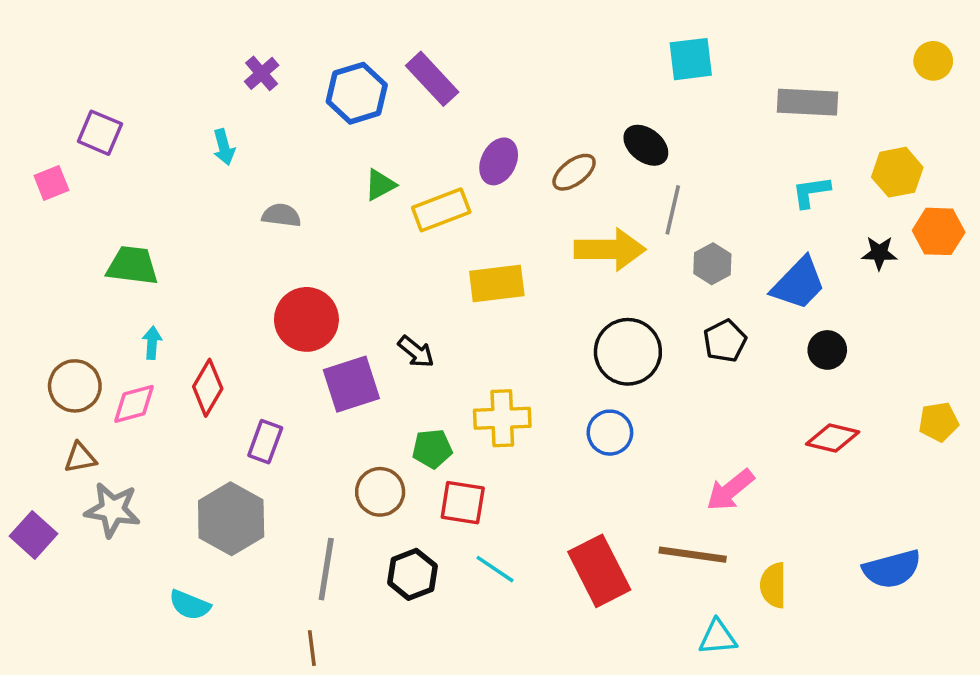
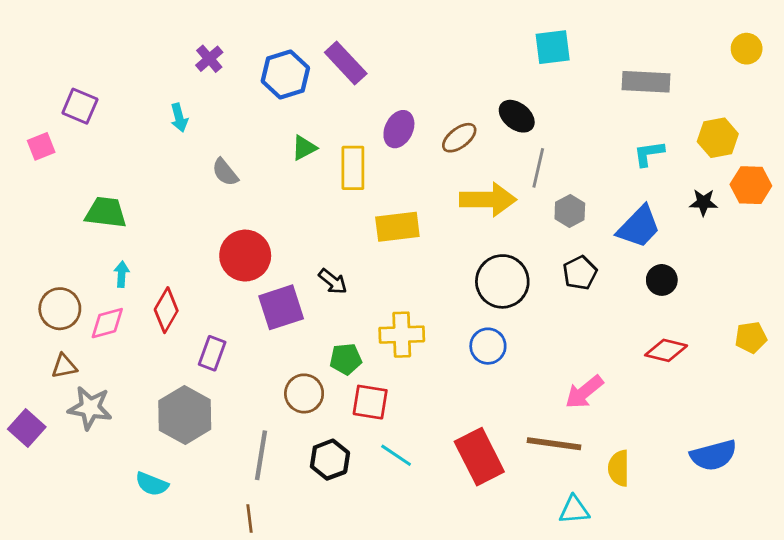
yellow rectangle: (441, 210) -> (353, 168), turned -69
gray semicircle: (281, 215) -> (225, 172), turned -136

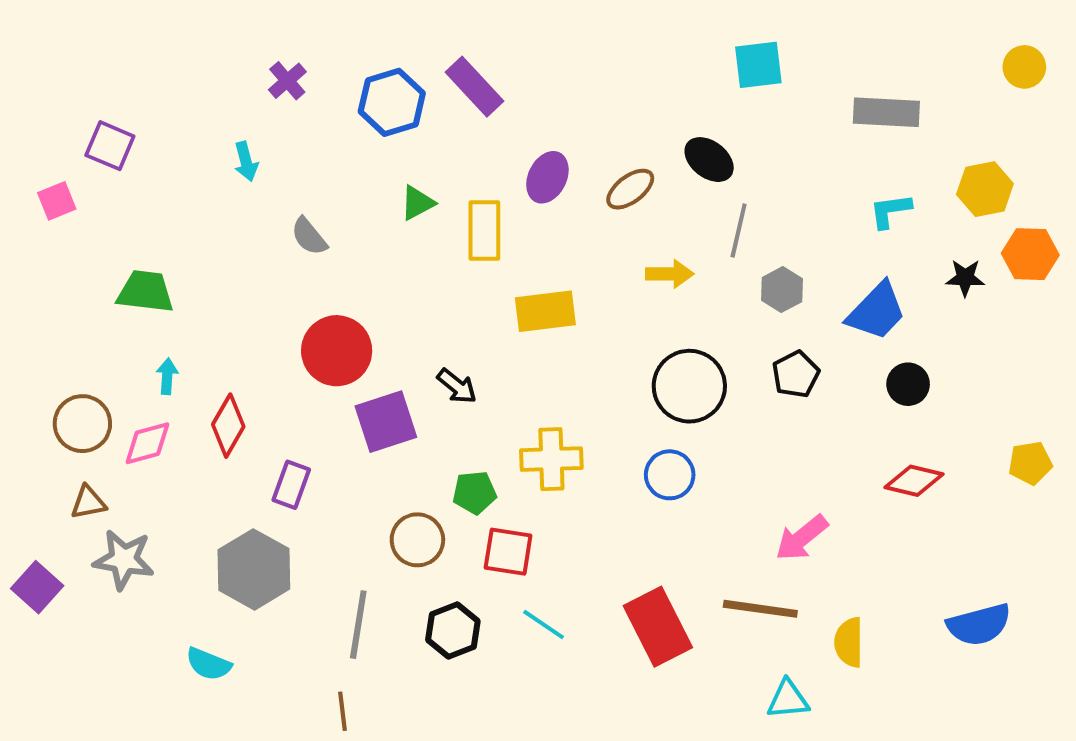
yellow arrow: (488, 200) -> (670, 274), size x0.6

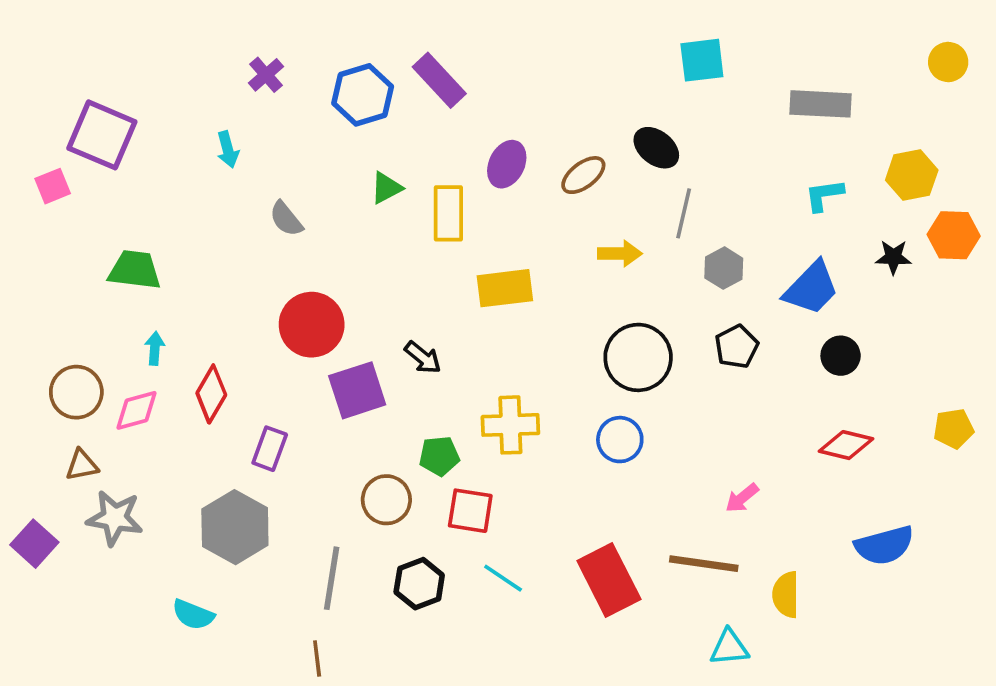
purple square: (110, 146) -> (102, 135), size x1.5
pink arrow: (802, 538) -> (742, 498), size x0.7
blue semicircle: (979, 625) -> (884, 545), moved

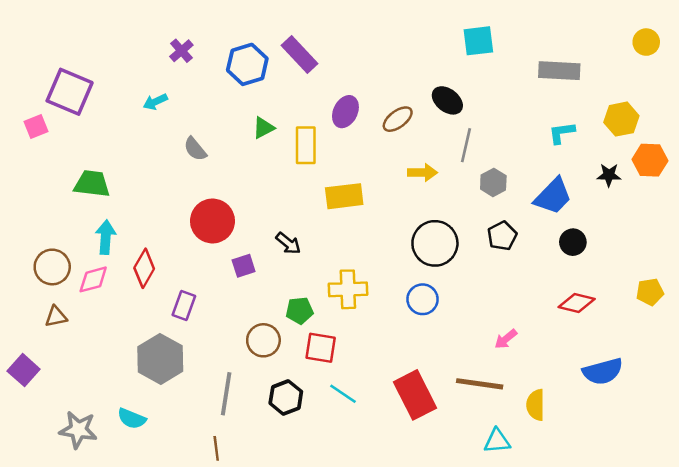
cyan arrow: (228, 150) -> (155, 102), turned 80
cyan arrow: (155, 348) -> (106, 237), size x1.5
purple square: (357, 390) -> (244, 266), size x0.6
gray star: (115, 518) -> (78, 430), moved

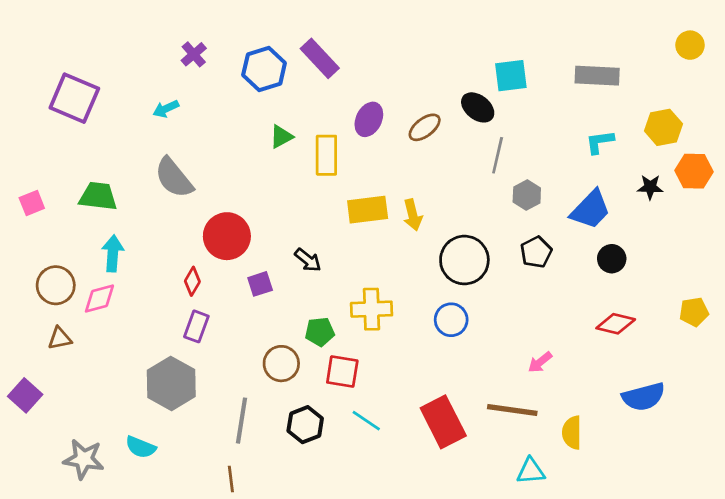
cyan square: (478, 41) -> (511, 76), moved
pink square: (36, 127) -> (32, 203), moved
gray semicircle: (195, 149) -> (174, 178), moved, size x1.6
yellow arrow: (423, 173) -> (413, 215), moved, turned 76
red diamond: (144, 268) -> (192, 281), moved, size x0.7

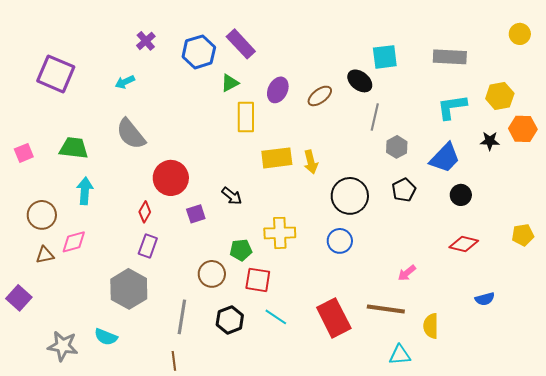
green triangle: (281, 137) -> (230, 83), moved
cyan L-shape: (600, 142) -> (452, 107), size x1.4
pink diamond: (99, 299) -> (74, 242), moved
blue semicircle: (644, 397) -> (485, 299), size x0.6

